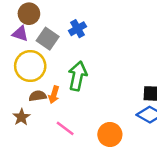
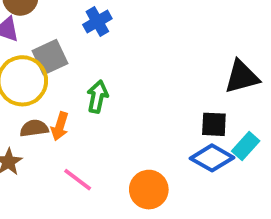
gray square: (48, 39) -> (50, 57), moved, turned 30
green arrow: (78, 76) -> (97, 97), size x0.7

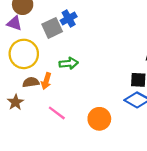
gray square: (50, 57) -> (52, 28), moved
green arrow: (97, 97) -> (69, 63), turned 72

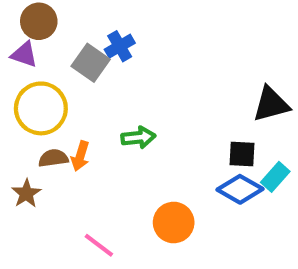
gray square: (52, 28) -> (91, 63), turned -30
green arrow: (69, 63) -> (138, 137), moved
pink line: (57, 113) -> (99, 245), moved

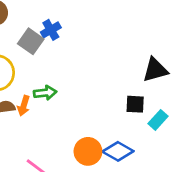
green arrow: (138, 137) -> (45, 93), moved
blue diamond: (240, 189) -> (118, 151), moved

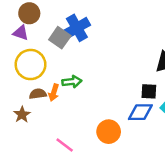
blue cross: (51, 30) -> (77, 28), size x1.5
blue diamond: (118, 151) -> (140, 112), moved, turned -30

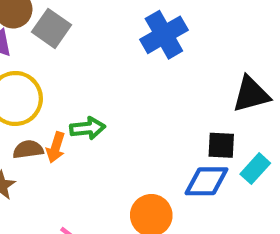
blue cross: (77, 28) -> (164, 35), moved
gray square: (60, 38) -> (51, 28), moved

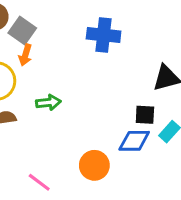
blue cross: (164, 35) -> (104, 35), turned 36
orange arrow: (56, 147) -> (25, 55), moved

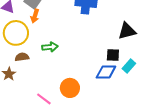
orange circle: (94, 165) -> (70, 88), moved

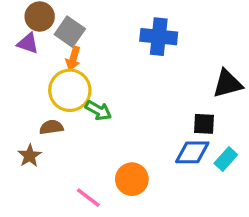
yellow circle: (16, 33) -> (70, 90), moved
green arrow: (50, 47) -> (98, 110), turned 35
cyan rectangle: (129, 66) -> (226, 159), moved

